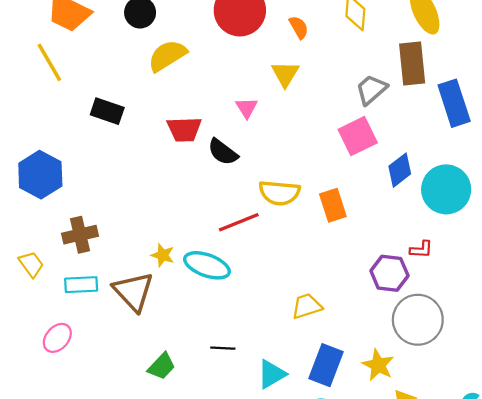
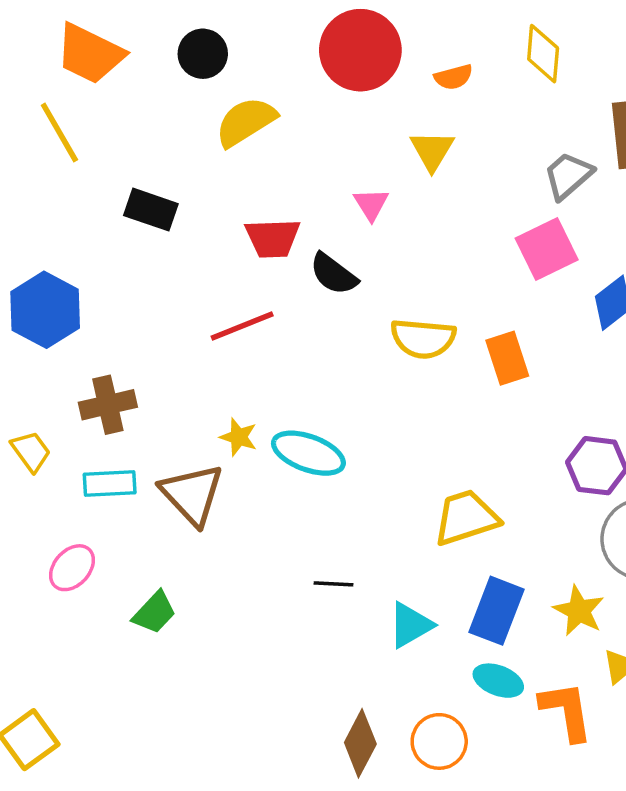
orange semicircle: (299, 27) -> (454, 77), turned 105
red line: (239, 222) -> (242, 326), moved
yellow trapezoid: (307, 306) -> (466, 518), size x1.4
green trapezoid: (162, 366) -> (154, 613), moved

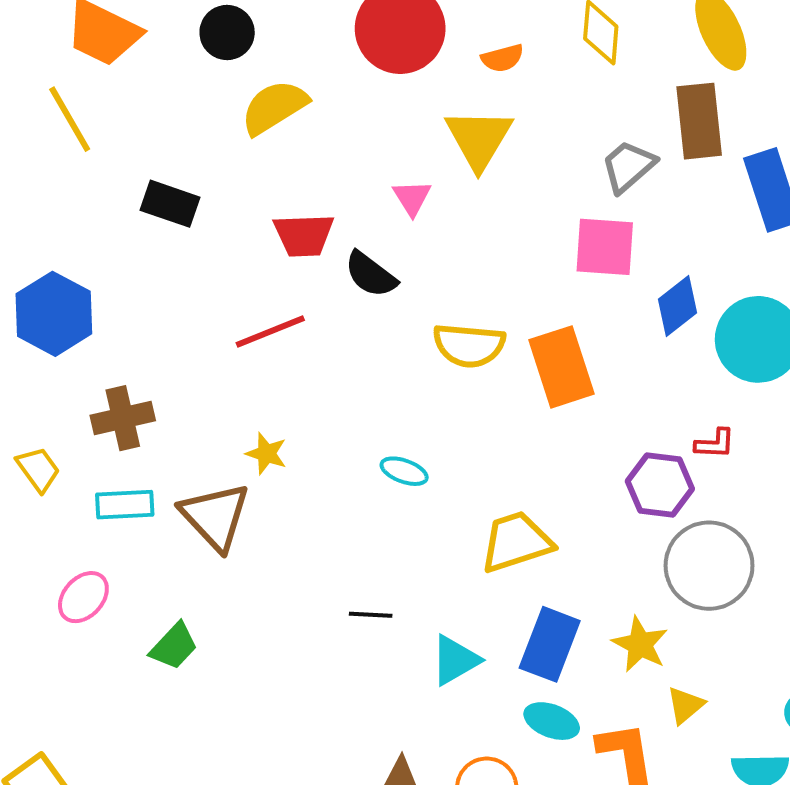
yellow triangle: (432, 150) -> (479, 139), size x1.4
pink square: (547, 249) -> (605, 247), turned 30
orange rectangle: (507, 358) -> (561, 367), size x1.4
cyan ellipse: (308, 453) -> (404, 471), moved, size x0.6

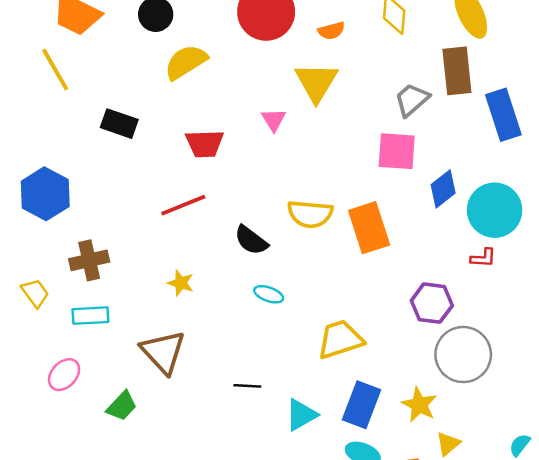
black semicircle: (371, 274) -> (251, 240), moved
red L-shape: (715, 444) -> (483, 258), moved
brown triangle: (215, 516) -> (163, 352), moved

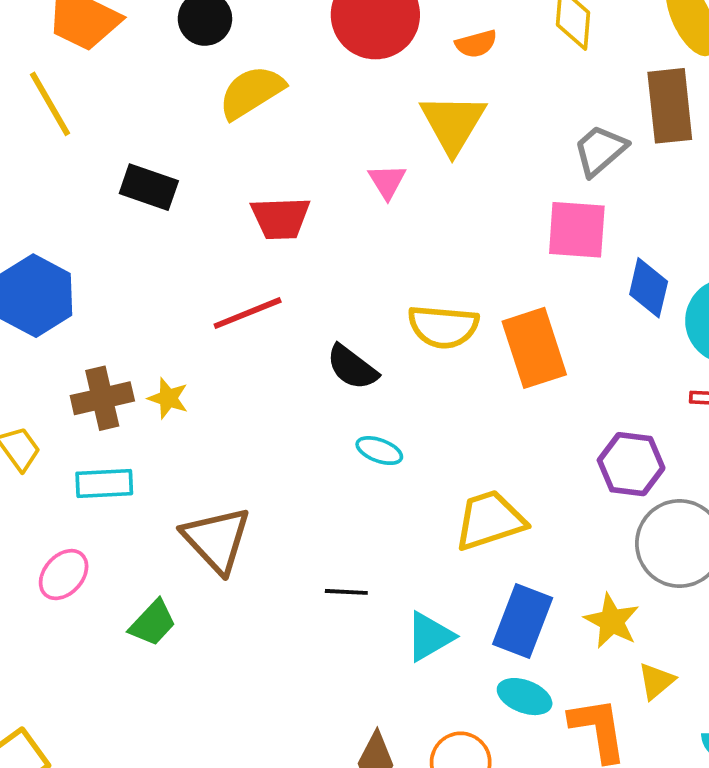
blue diamond: (443, 189) -> (649, 288), turned -39
yellow star: (181, 283) -> (168, 398), moved

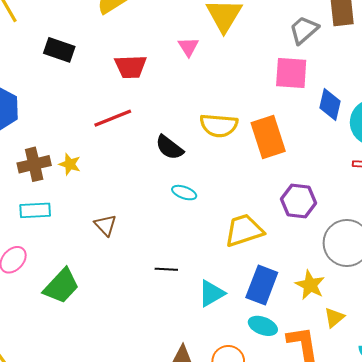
purple hexagon: (631, 464) -> (299, 201), moved
brown triangle: (217, 540) -> (105, 225), moved, size x0.6
green trapezoid: (153, 623) -> (61, 286), size x1.4

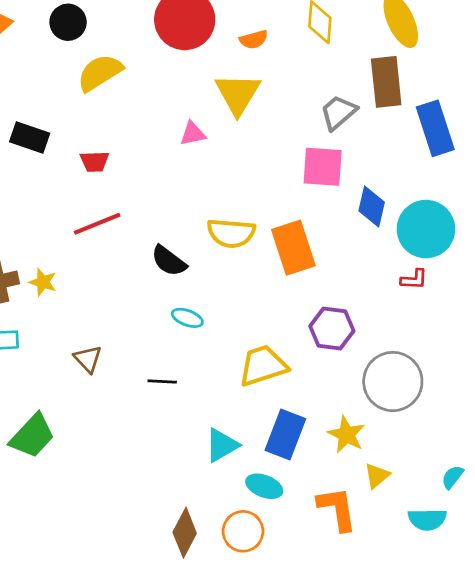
pink triangle: (188, 47) -> (193, 134), turned 50
red trapezoid: (131, 67) -> (95, 161), moved, size x0.7
black line: (166, 269) -> (162, 382), moved
cyan ellipse: (263, 326) -> (264, 486), moved

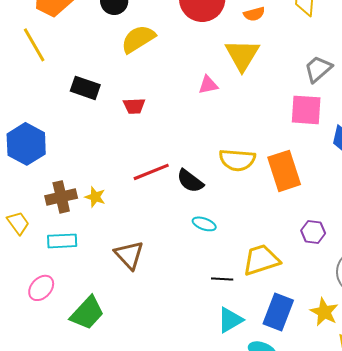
red line: (97, 224) -> (151, 172), moved
purple hexagon: (332, 328) -> (313, 232), size x0.7
brown triangle: (88, 359) -> (129, 255), size x1.4
black line: (162, 382) -> (222, 279), moved

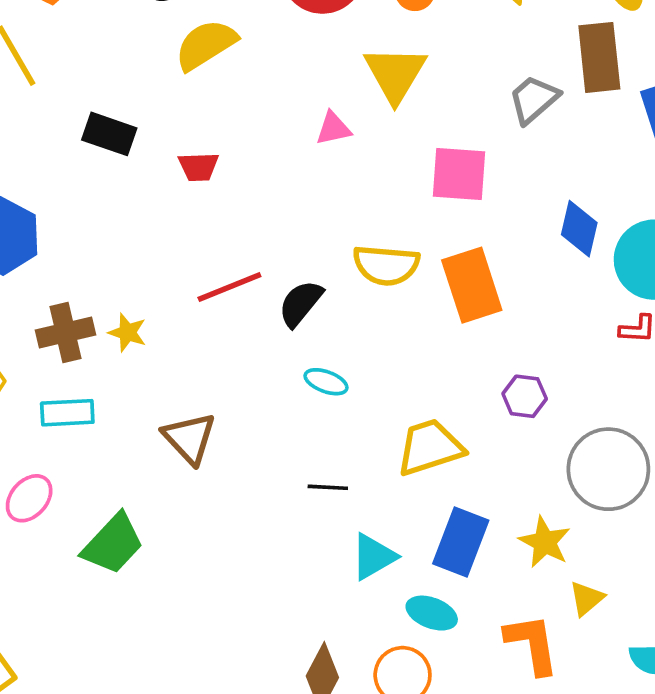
pink square: (306, 110) -> (459, 174), moved
black semicircle: (190, 181) -> (301, 303), turned 92
black line: (222, 279) -> (328, 487), moved

